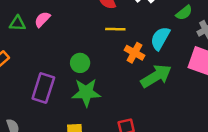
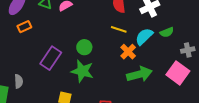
green semicircle: (184, 13) -> (167, 32), moved
cyan semicircle: (160, 38) -> (144, 36), moved

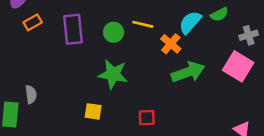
yellow line: (119, 29) -> (143, 24), moved
green circle: (84, 47) -> (114, 32), moved
purple rectangle: (51, 58) -> (73, 29), moved, turned -35

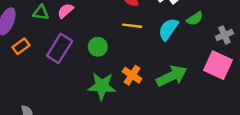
yellow line: (143, 24) -> (132, 26), moved
purple rectangle: (73, 29) -> (60, 48), turned 44
orange cross: (171, 44) -> (132, 75), moved

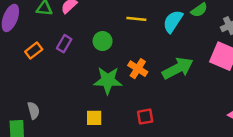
orange rectangle: (21, 46) -> (34, 51), moved
purple rectangle: (60, 48) -> (64, 44), size x0.6

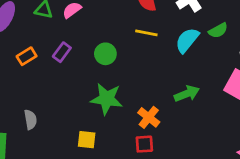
green arrow: (178, 68) -> (187, 94), size x0.7
orange cross: (138, 69) -> (149, 117), moved
gray semicircle: (33, 110) -> (30, 120), moved

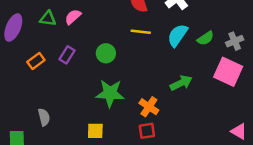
green semicircle: (218, 30) -> (205, 38), moved

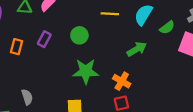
green semicircle: (205, 38) -> (167, 27), moved
orange rectangle: (36, 61) -> (16, 47), turned -35
green arrow: (181, 83) -> (137, 49), moved

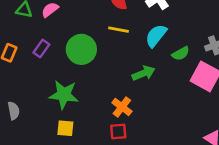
green circle: (79, 35) -> (81, 49), size x1.5
green star: (86, 71) -> (64, 95), moved

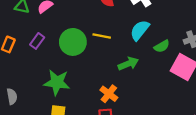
yellow line: (119, 30) -> (102, 36), moved

